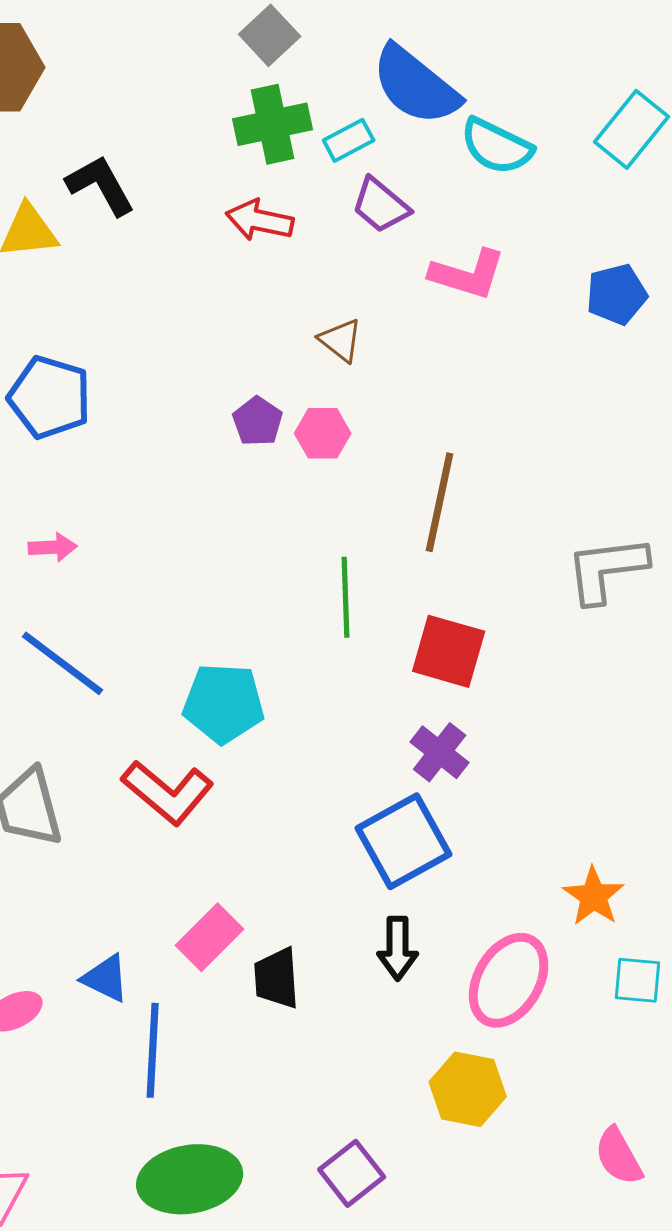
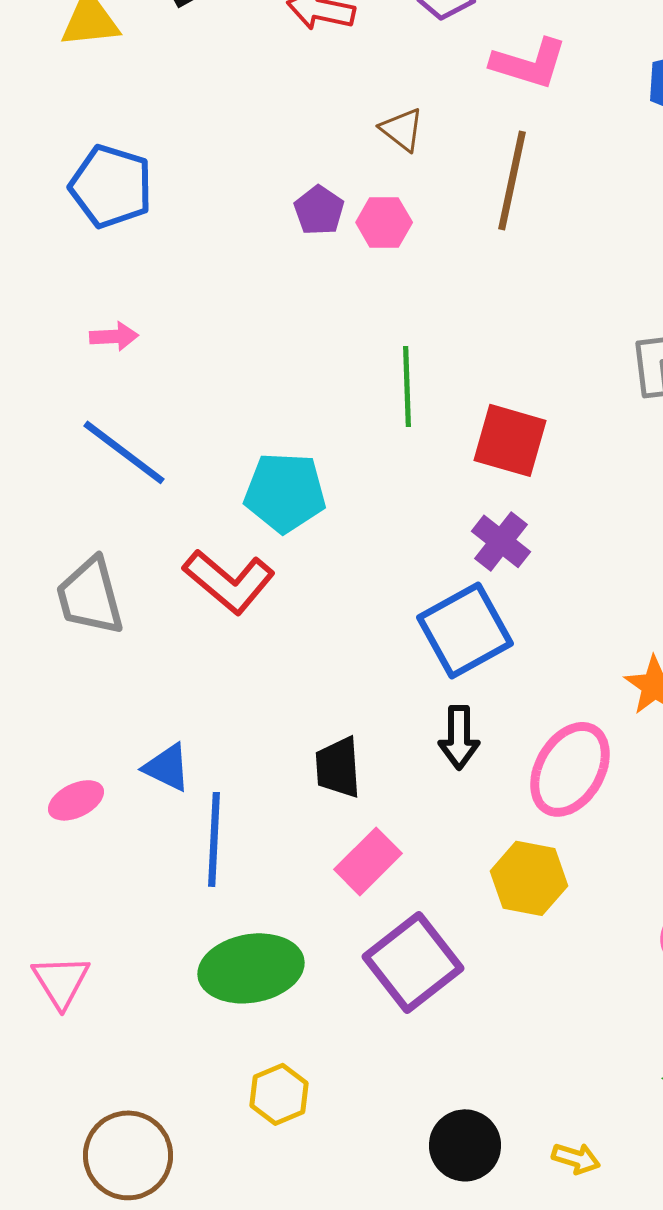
brown line: (440, 502) -> (512, 180), moved
pink rectangle: (210, 937) -> (368, 861), moved
purple square: (352, 1173) -> (413, 962), size x1.5

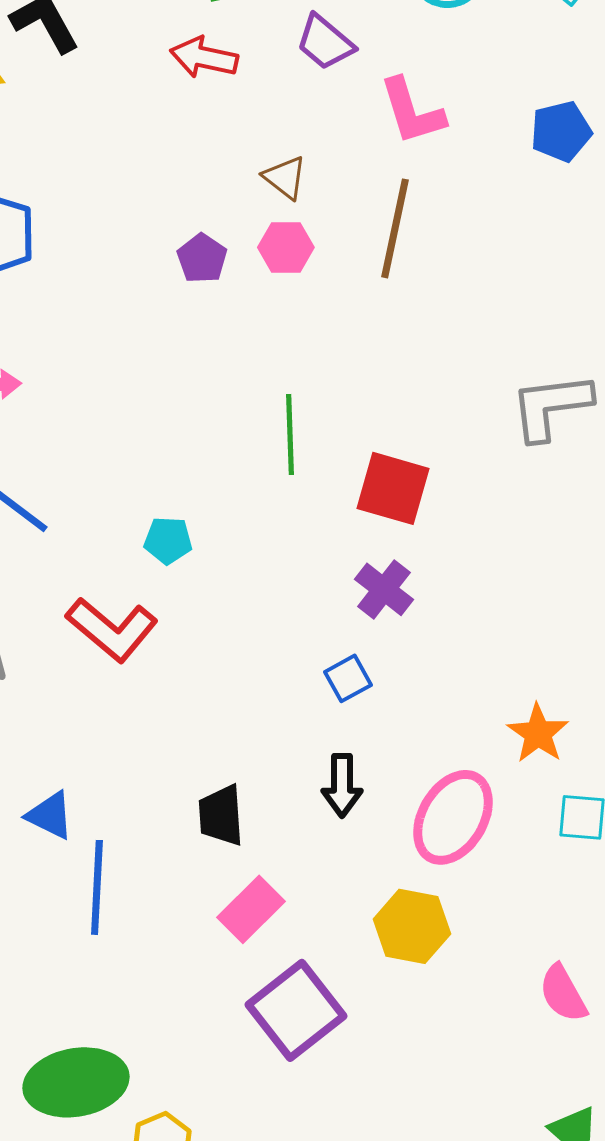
pink L-shape: (529, 63) -> (412, 111), turned 56
pink hexagon: (384, 222) -> (286, 247), moved
cyan pentagon: (285, 492) -> (168, 540), size x0.6
blue square: (465, 630) -> (348, 678), size x0.5
green ellipse: (251, 968) -> (76, 1082), moved

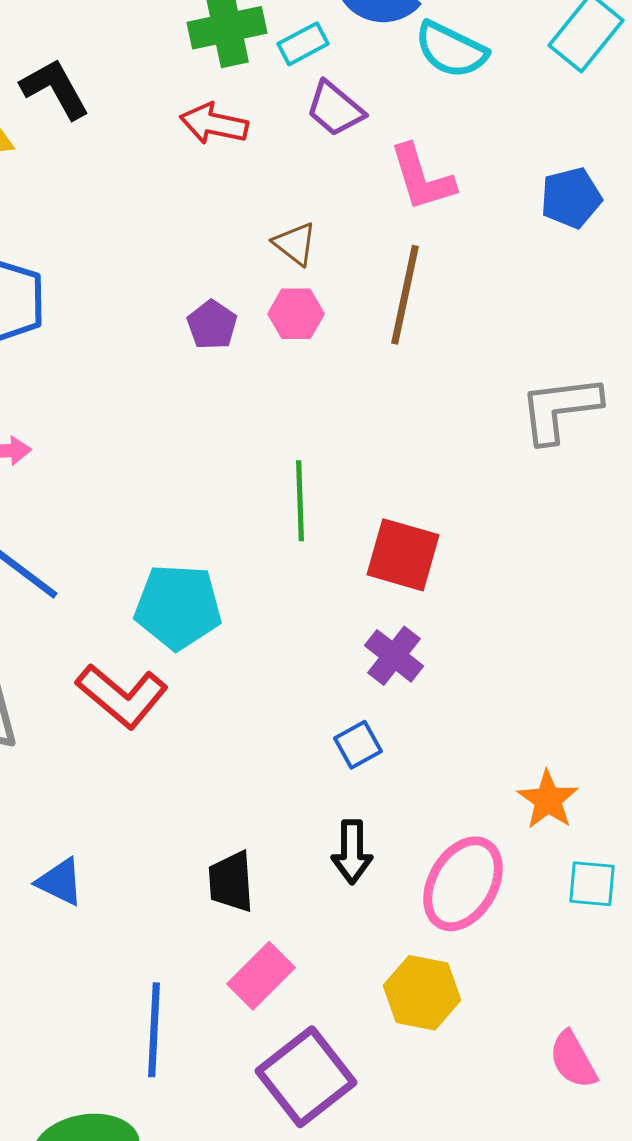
gray L-shape: (551, 406) -> (560, 409), moved
cyan pentagon: (168, 540) -> (178, 607), size x1.8
blue line: (97, 887) -> (154, 1030), moved

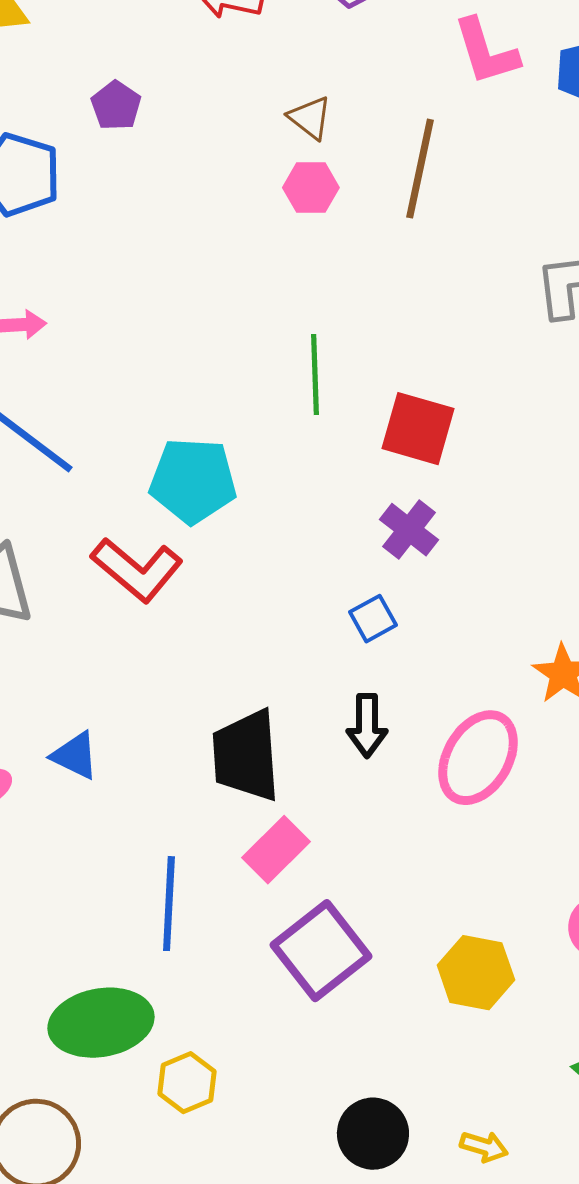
pink L-shape: (422, 178) -> (486, 52), moved
purple pentagon: (212, 325) -> (116, 106), moved
black trapezoid: (231, 882) -> (246, 756), size x1.5
yellow hexagon: (422, 993) -> (476, 973), moved

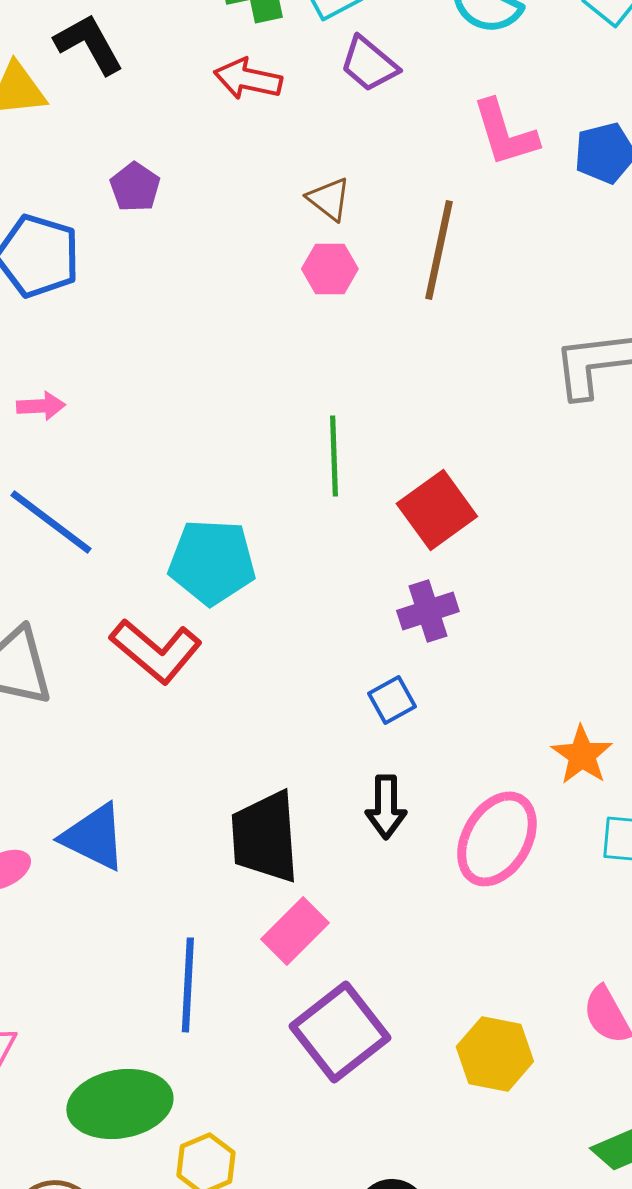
red square: (418, 429) -> (437, 510), turned 38
purple cross: (409, 530) -> (428, 611), turned 34
blue triangle: (75, 756) -> (94, 837), size x1.4

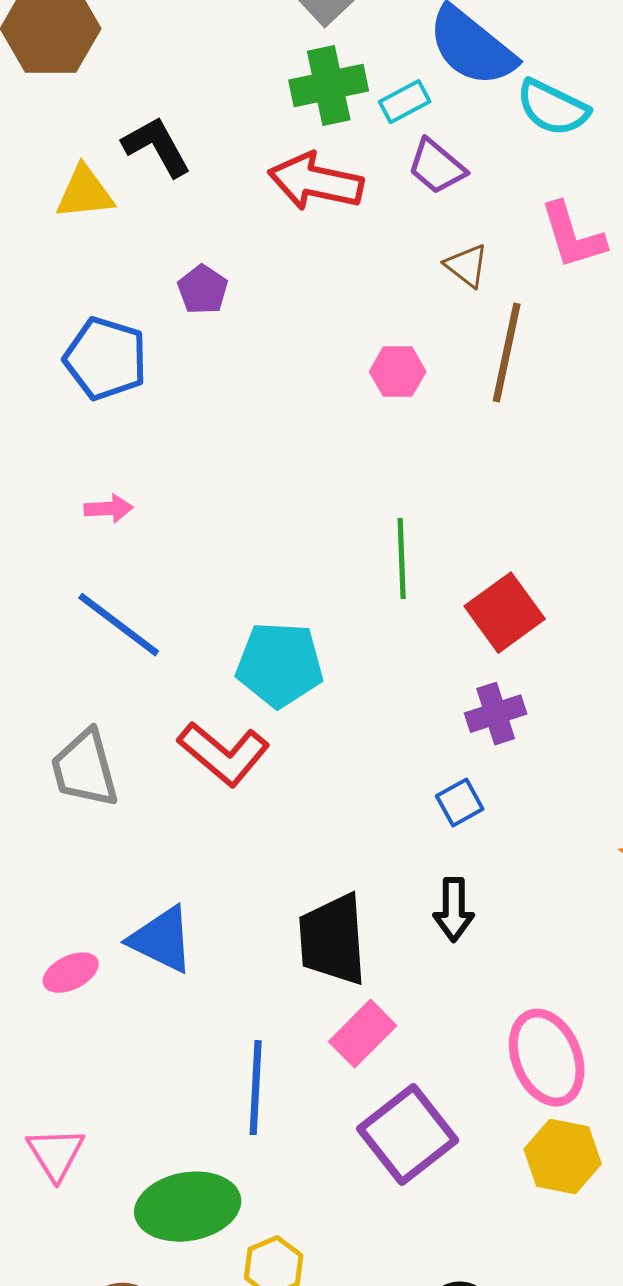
red arrow: (248, 79) -> (316, 182), size x1.4
brown triangle: (329, 199) -> (467, 266), moved
pink ellipse: (497, 839) -> (547, 1058), moved, turned -52

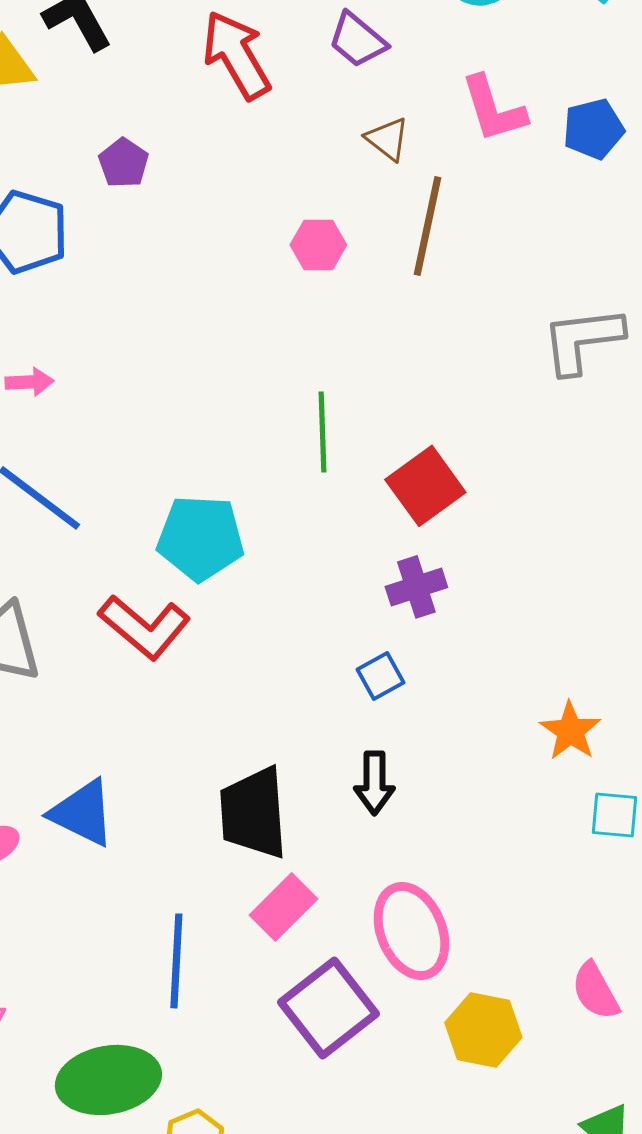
red arrow: (316, 182) -> (236, 55), turned 48
pink ellipse: (547, 1058) -> (411, 931), moved

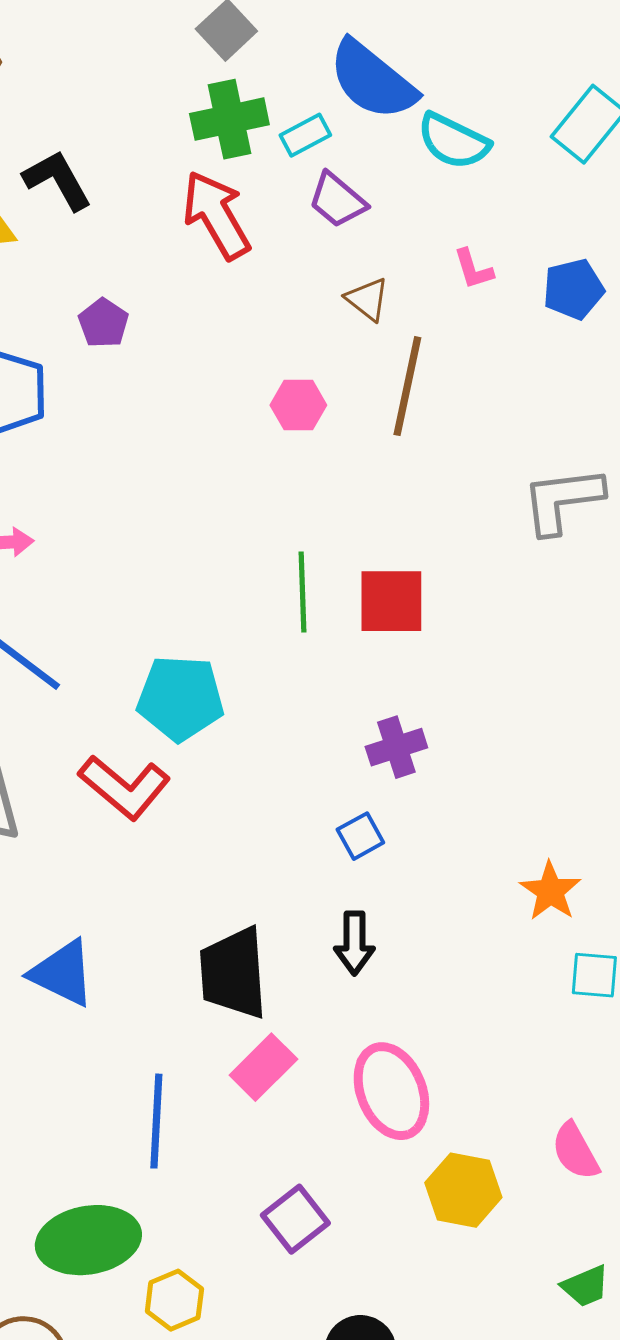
pink L-shape: (493, 109) -> (473, 269), size x0.6
red square: (425, 486) -> (391, 601), moved, turned 36
purple square: (328, 1008) -> (295, 1219), moved, size x0.7

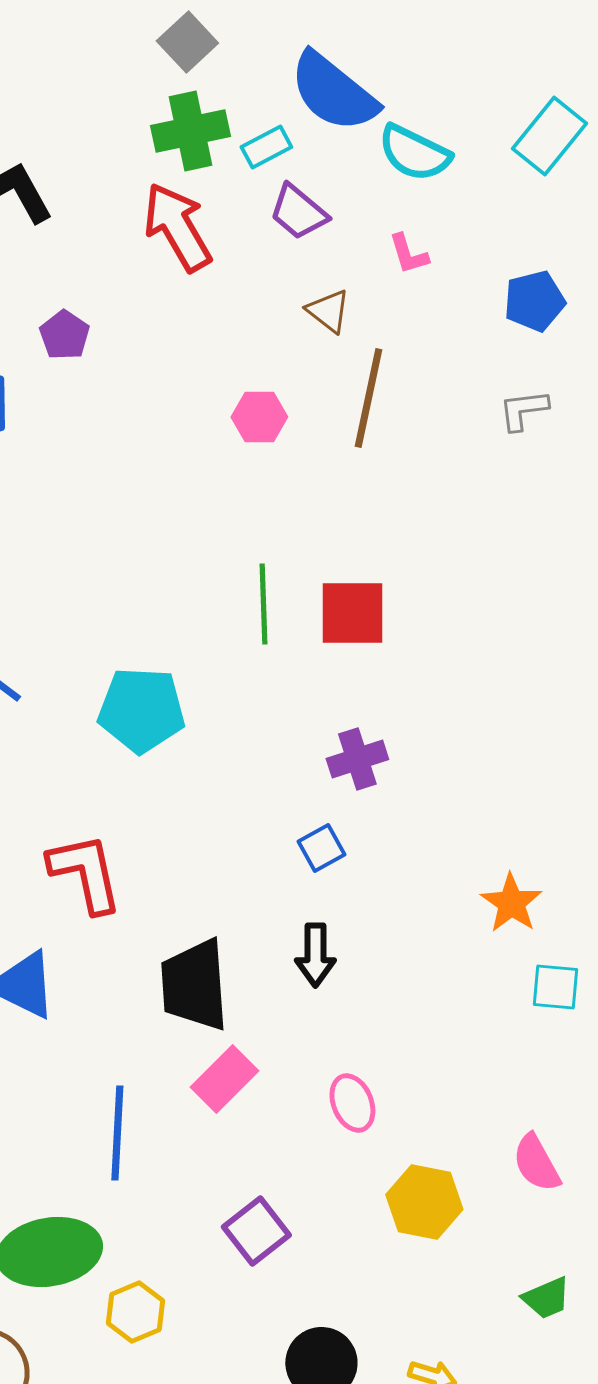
pink L-shape: (473, 269) -> (408, 254), moved
gray L-shape: (562, 500) -> (523, 410), moved, size x0.6
red L-shape: (124, 787) -> (85, 873), moved, turned -142
pink ellipse: (391, 1091) -> (352, 1103), size x0.6

